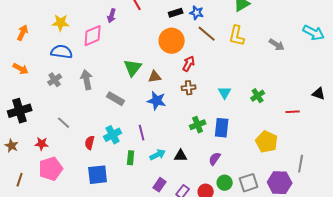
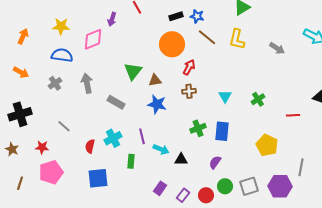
cyan arrow: (158, 155) -> (161, 149), moved, turned 49

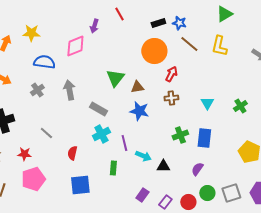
yellow star: (61, 26) -> (31, 33), moved
cyan cross: (113, 138) -> (101, 134), moved

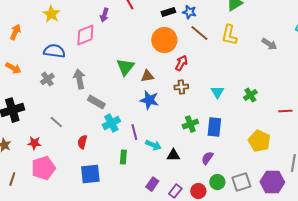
yellow star: (31, 33) -> (51, 14), moved, turned 30
gray rectangle: (98, 109) -> (96, 102), moved

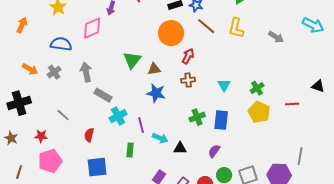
orange arrow: (13, 68) -> (30, 69), moved
yellow pentagon: (259, 141) -> (259, 112), moved

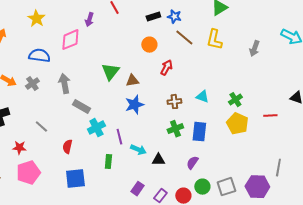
orange circle: (171, 33) -> (149, 45), size x0.6
gray arrow: (276, 37) -> (254, 49), turned 77
brown cross: (188, 80) -> (174, 102), moved
cyan triangle: (224, 85) -> (202, 97), turned -40
blue star: (156, 93) -> (134, 105), turned -30

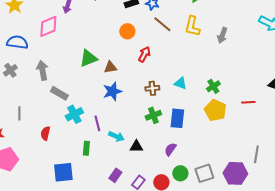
gray arrow: (254, 49) -> (222, 35), moved
green triangle: (110, 72) -> (88, 58), turned 30
gray line: (41, 127) -> (19, 113), turned 48
blue square: (75, 179) -> (63, 172), moved

